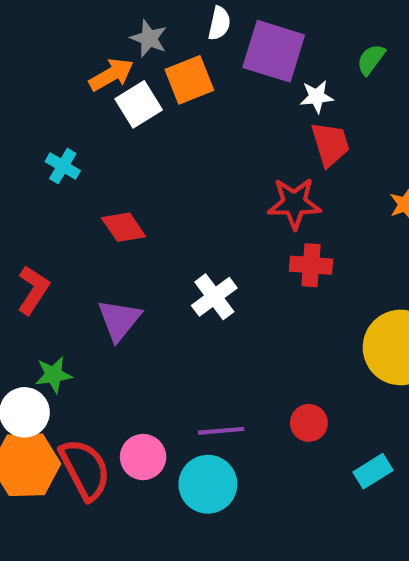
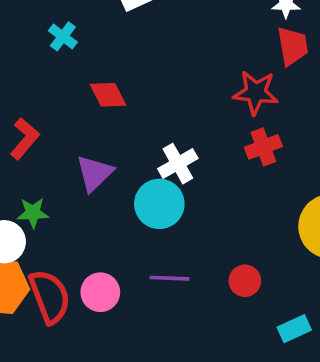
red cross: (311, 265) -> (263, 147), turned -32
cyan circle: (208, 484) -> (159, 204), moved

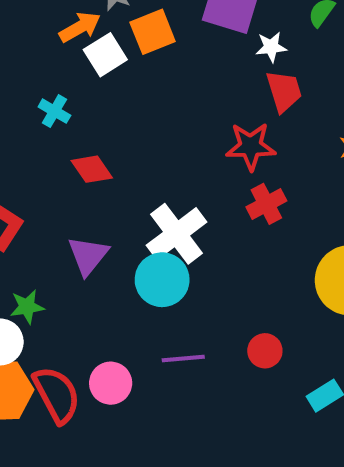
cyan cross: (63, 36) -> (54, 111), moved
white cross: (178, 164) -> (176, 234), size x1.4

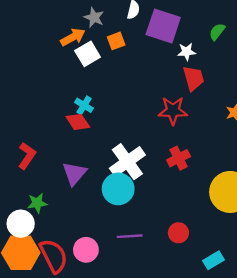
orange square: (153, 32) -> (116, 41), size x0.7
cyan cross: (54, 111) -> (84, 105), moved
red cross: (266, 204) -> (179, 158), moved

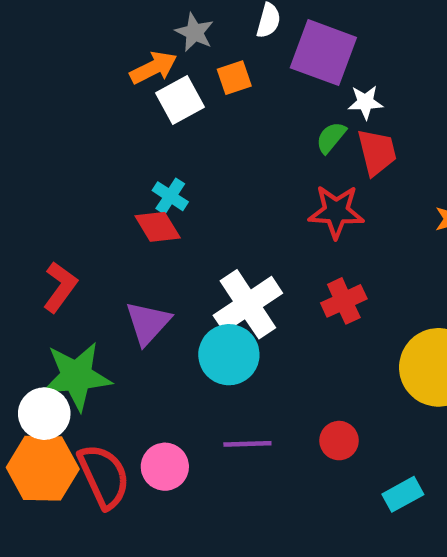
green semicircle: (217, 32) -> (331, 137), moved
green star: (37, 203) -> (76, 376), size x1.8

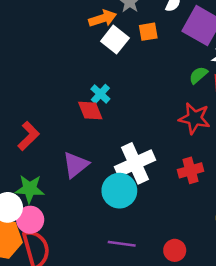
white square: (180, 100) -> (115, 40), turned -32
green star: (76, 376) -> (30, 189), size x0.7
pink circle: (165, 467) -> (30, 220), moved

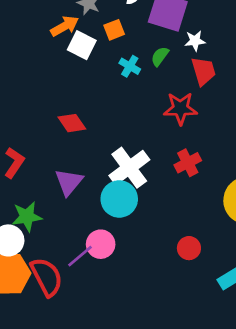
green semicircle: (198, 75) -> (160, 56), moved
cyan cross: (100, 94) -> (130, 66), moved
pink circle: (30, 220) -> (101, 244), moved
purple line: (122, 244) -> (80, 256), moved, turned -36

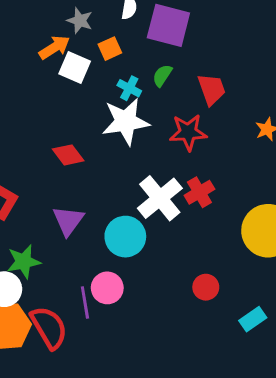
white star: (195, 41) -> (126, 121), moved, size x2.0
white cross: (129, 168) -> (160, 198), moved
purple line: (80, 256) -> (85, 302), turned -56

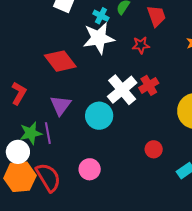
red star: (188, 132) -> (141, 45), size x0.7
red diamond: (68, 155) -> (60, 61), size x1.5
pink circle: (107, 288) -> (90, 169), moved
purple line: (85, 302) -> (48, 133), moved

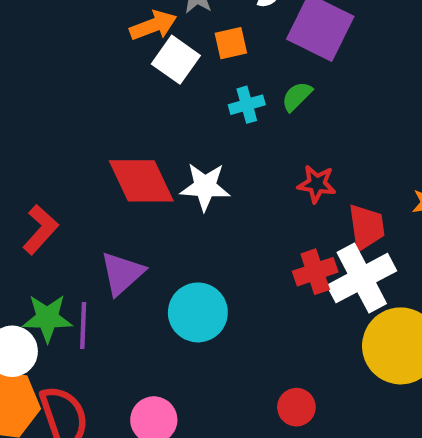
cyan cross: (101, 16) -> (247, 105), turned 35
red trapezoid: (156, 16) -> (366, 227), moved
white star: (99, 38) -> (205, 187), moved, size x0.7
white cross: (122, 90) -> (362, 278), moved

